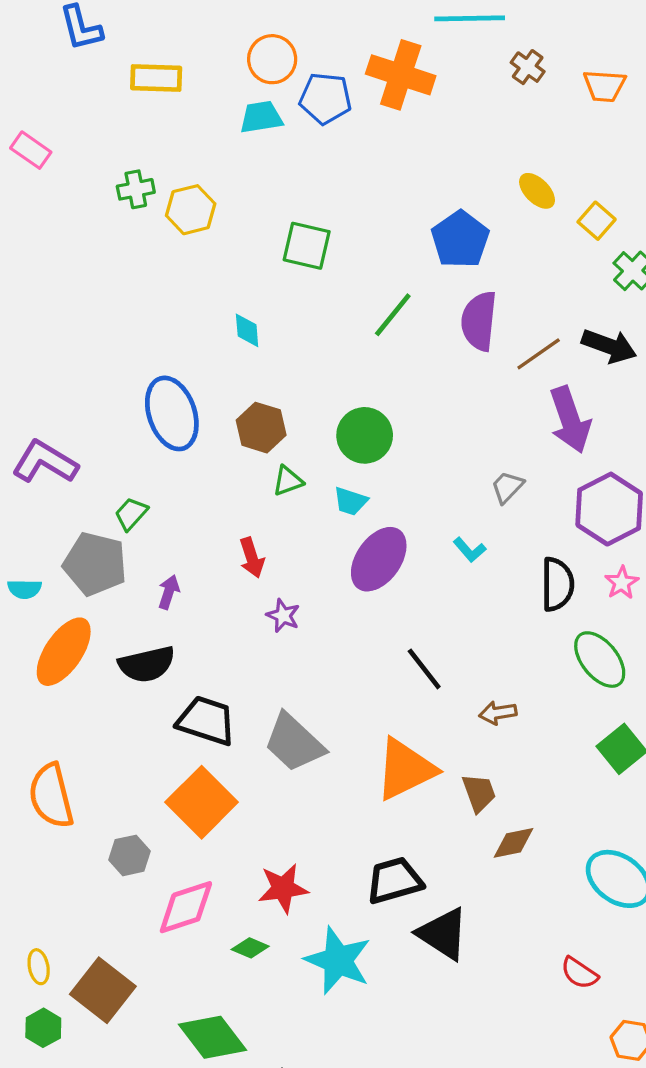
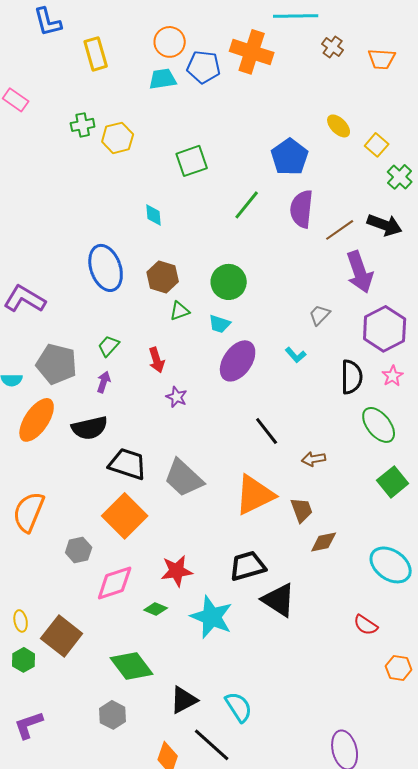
yellow rectangle: (156, 78) -> (96, 54), turned 72
green square: (307, 246) -> (192, 161), turned -32
green trapezoid: (131, 514) -> (109, 346), moved
orange semicircle: (51, 796) -> (29, 512), turned 36

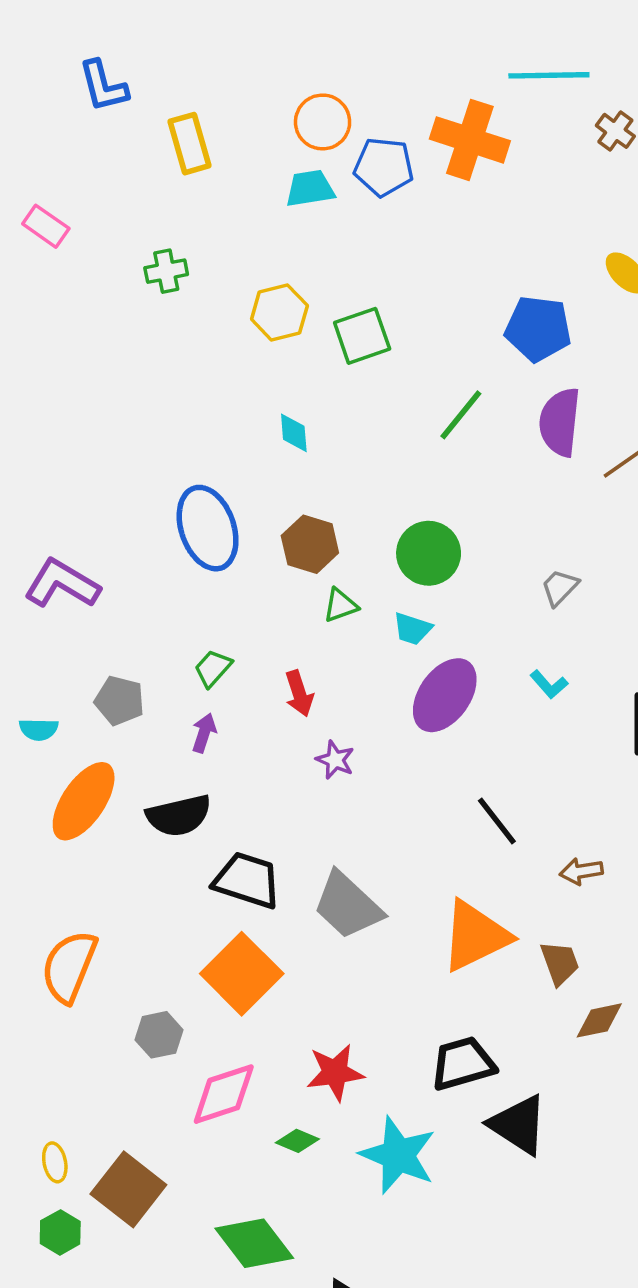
yellow hexagon: (118, 138) -> (279, 312), moved
blue pentagon: (290, 157) -> (538, 329), turned -30
gray trapezoid: (320, 315) -> (560, 587), moved
gray pentagon: (57, 364) -> (119, 701), size x0.7

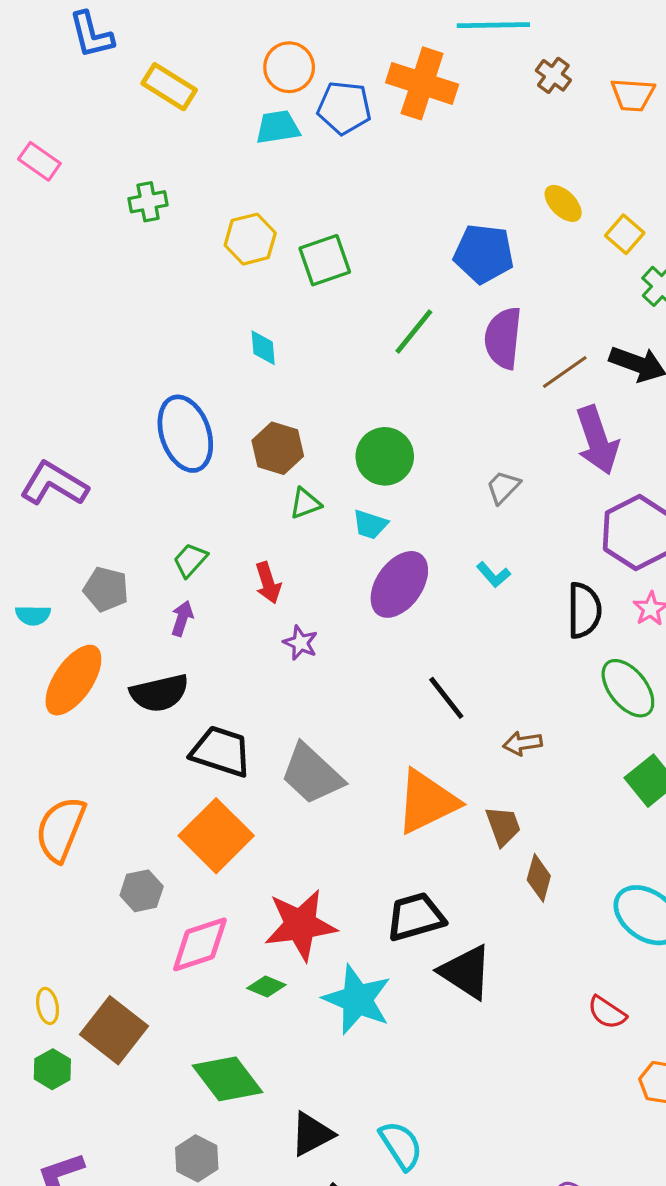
yellow rectangle: (190, 144) -> (169, 87), turned -42
brown diamond: (599, 1020) -> (539, 878), turned -63
red star: (335, 1073) -> (300, 925), size x1.4

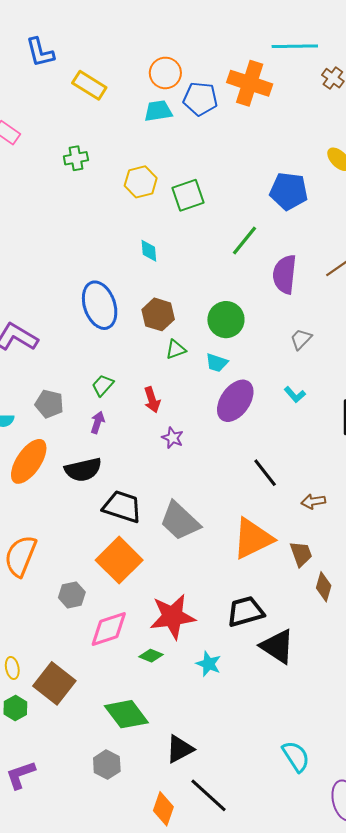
purple semicircle: (503, 338) -> (285, 274), moved
cyan star: (357, 999) -> (209, 664), size x0.6
cyan semicircle: (401, 1145) -> (296, 756), moved

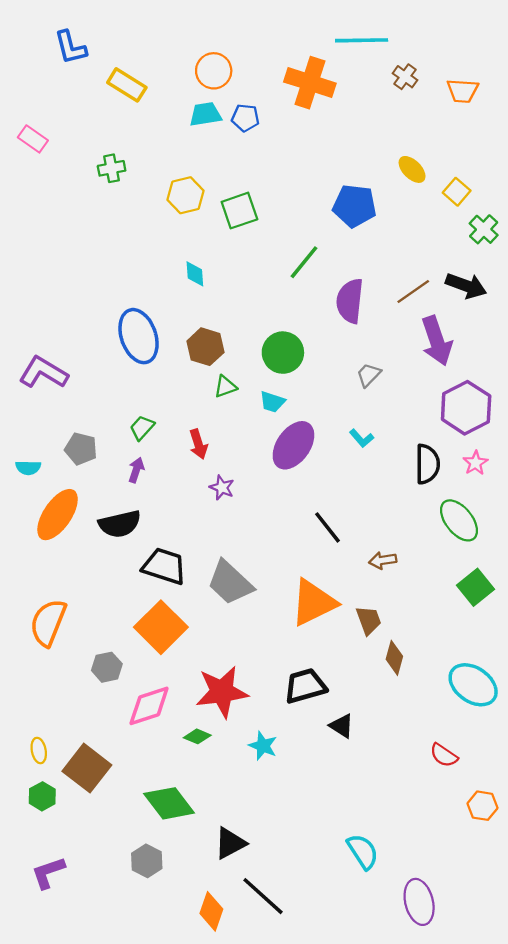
blue pentagon: (200, 99) -> (245, 118), moved, size x0.7
black triangle: (277, 646) -> (342, 726), size x0.6

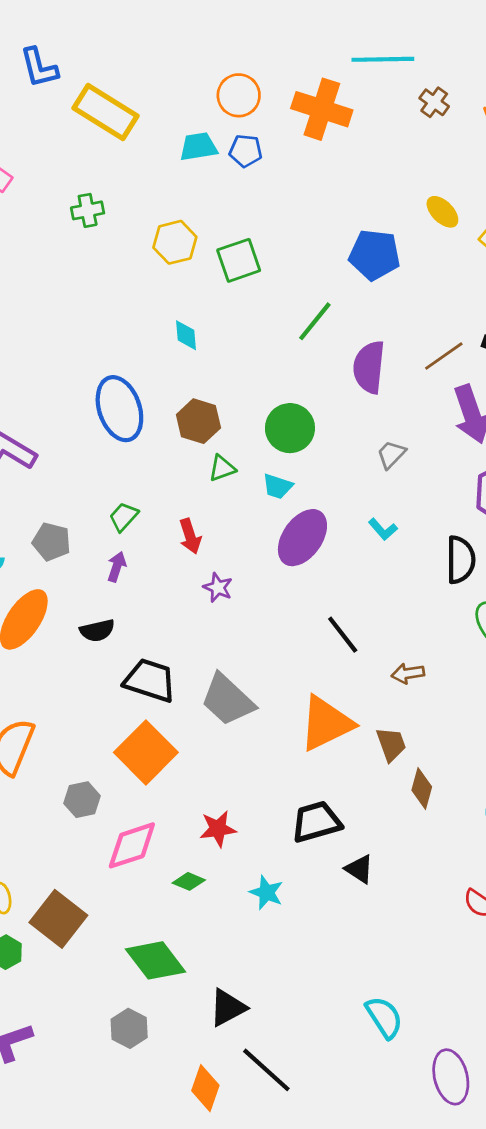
orange circle: (214, 71) -> (239, 95), moved
yellow rectangle: (127, 85) -> (106, 112), size x1.4
black semicircle: (120, 524) -> (97, 630), size x0.7
red star: (222, 692) -> (218, 829), size x0.6

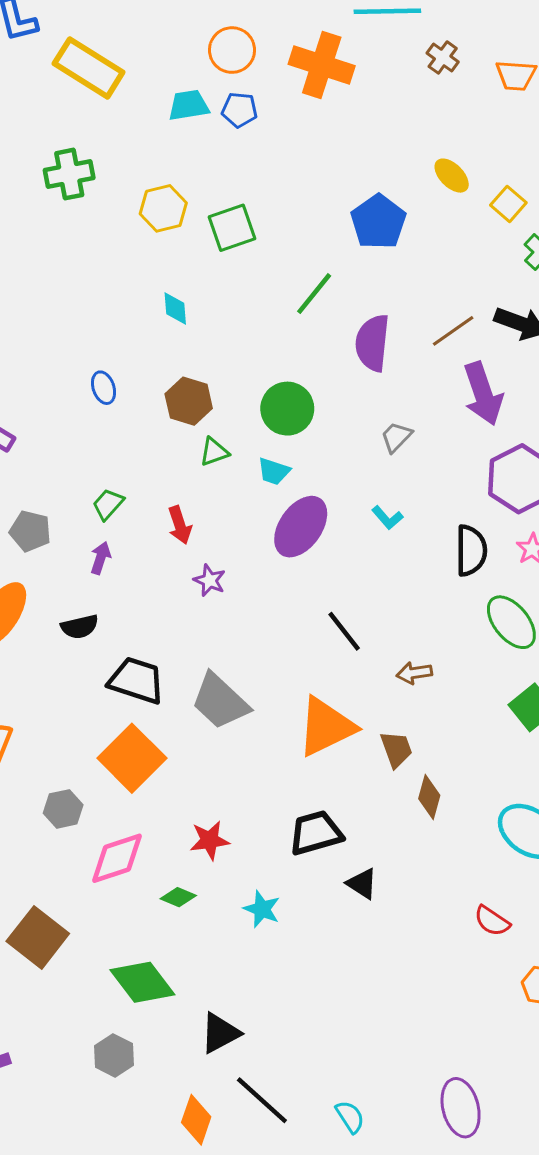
green cross: (88, 210) -> (69, 174), size x1.4
blue pentagon: (375, 255) -> (378, 222), turned 30
blue ellipse: (119, 409) -> (104, 388), size x0.5
cyan semicircle: (384, 1017) -> (350, 1117), moved, size x0.7

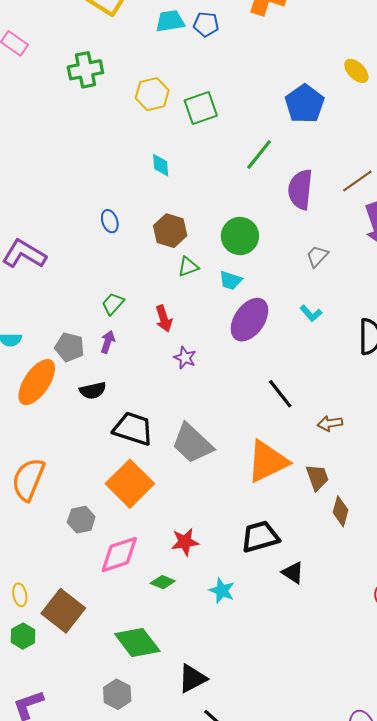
gray pentagon: (30, 531) -> (70, 347), moved

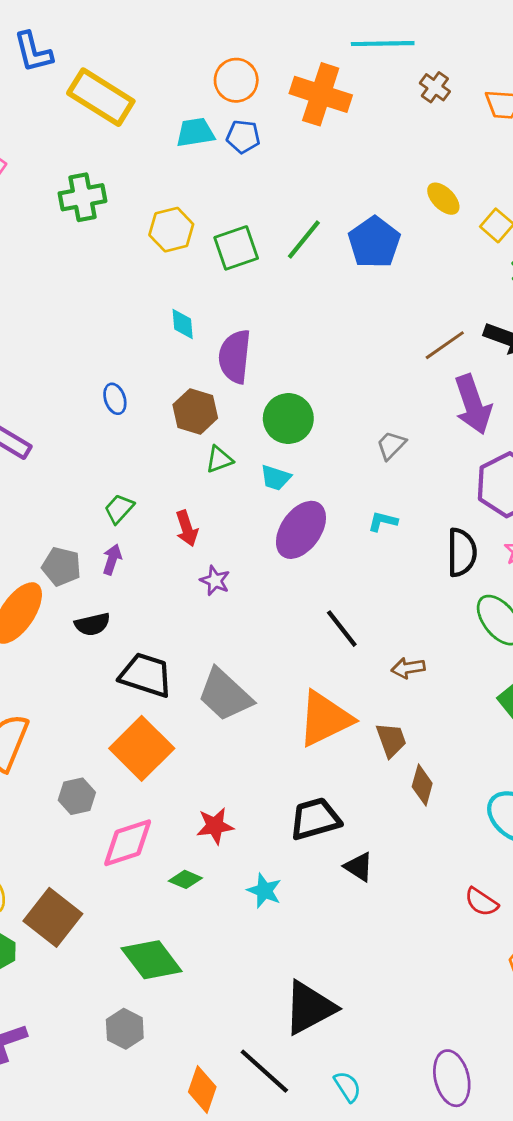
green line: (259, 155) -> (304, 240), moved
purple semicircle: (300, 189) -> (235, 356), moved
cyan L-shape: (311, 313) -> (383, 521), turned 145
black triangle: (192, 678) -> (309, 1008), moved, size x1.4

